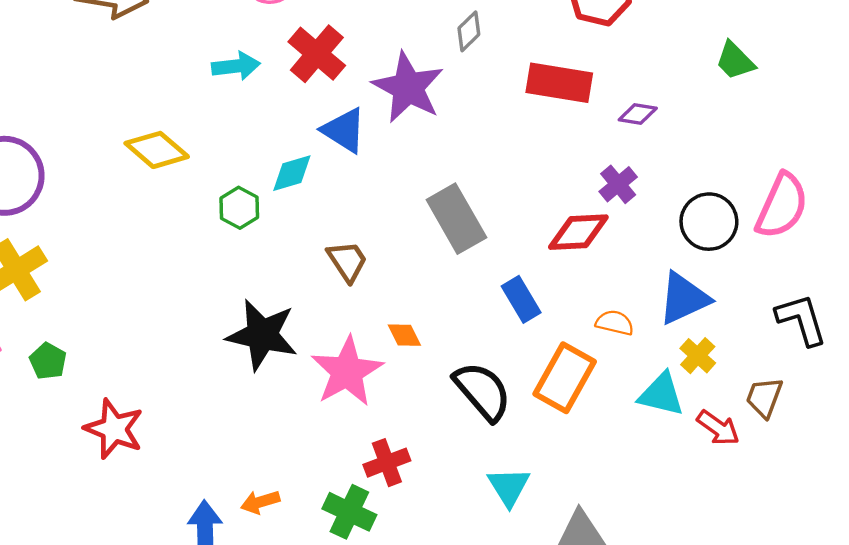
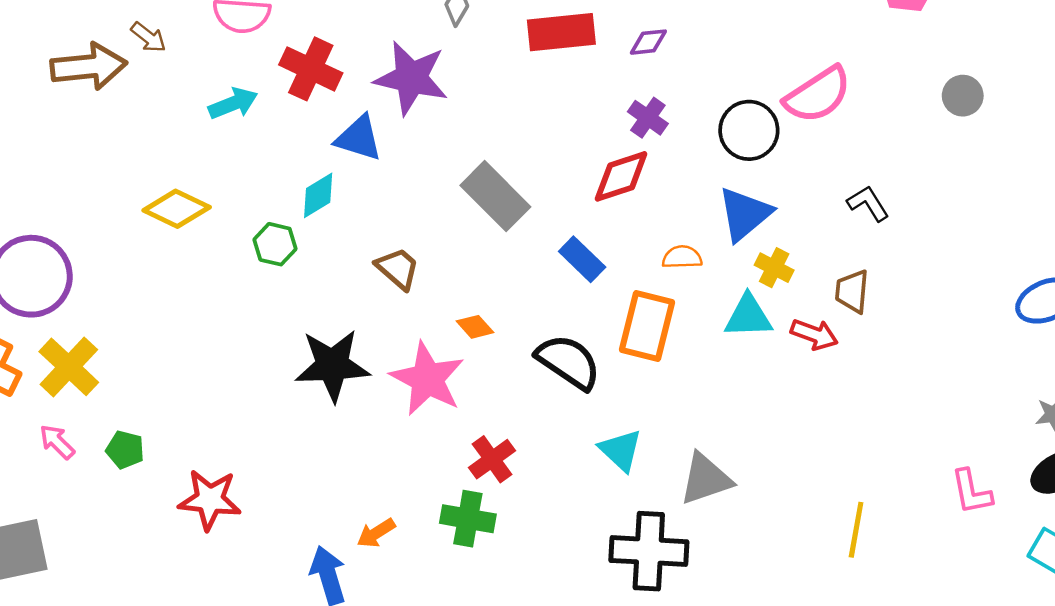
pink semicircle: (782, 206) -> (818, 95), turned 48
black L-shape: (801, 320) -> (868, 203), size x0.7

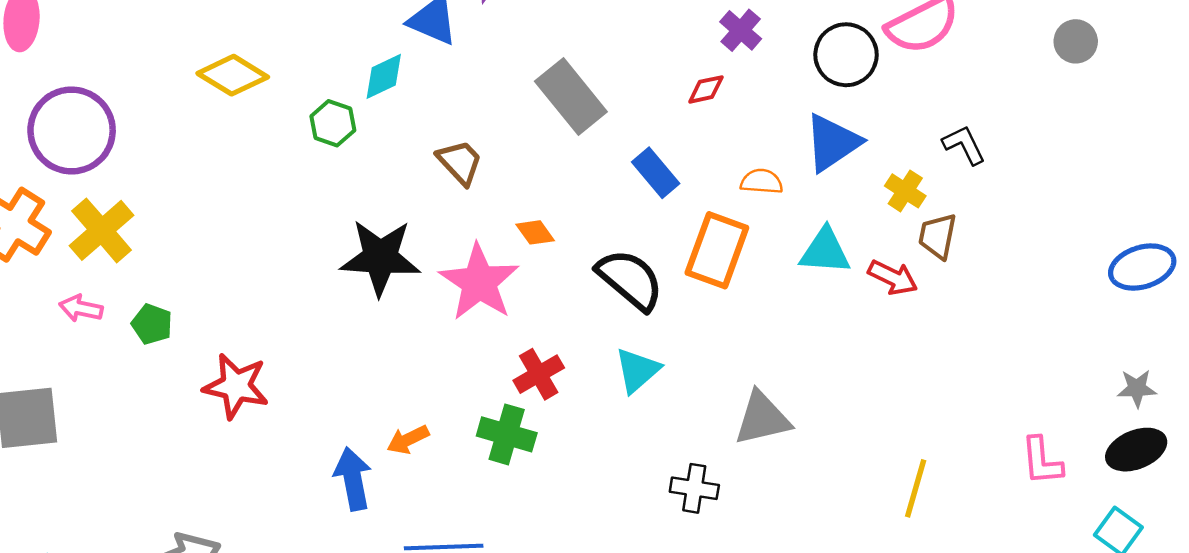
red diamond: (621, 176) -> (706, 89), size x0.6
yellow cross: (774, 268) -> (905, 191), moved
pink arrow: (57, 442) -> (81, 308), turned -39
cyan triangle: (621, 450) -> (637, 370), moved, turned 30
black cross: (649, 551) -> (694, 488), size x0.6

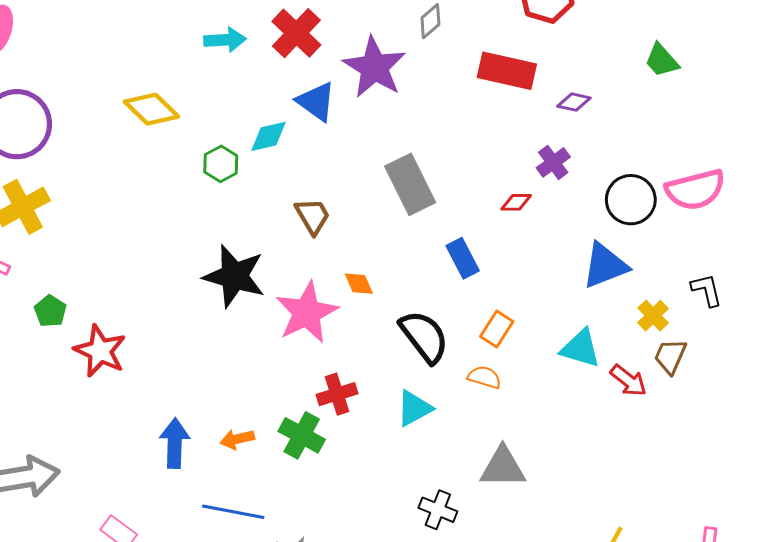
orange semicircle: (762, 182) -> (484, 377), moved
orange rectangle: (717, 250) -> (497, 329), size x0.6
green pentagon: (152, 324) -> (50, 311), moved
orange arrow: (408, 440) -> (237, 439), moved

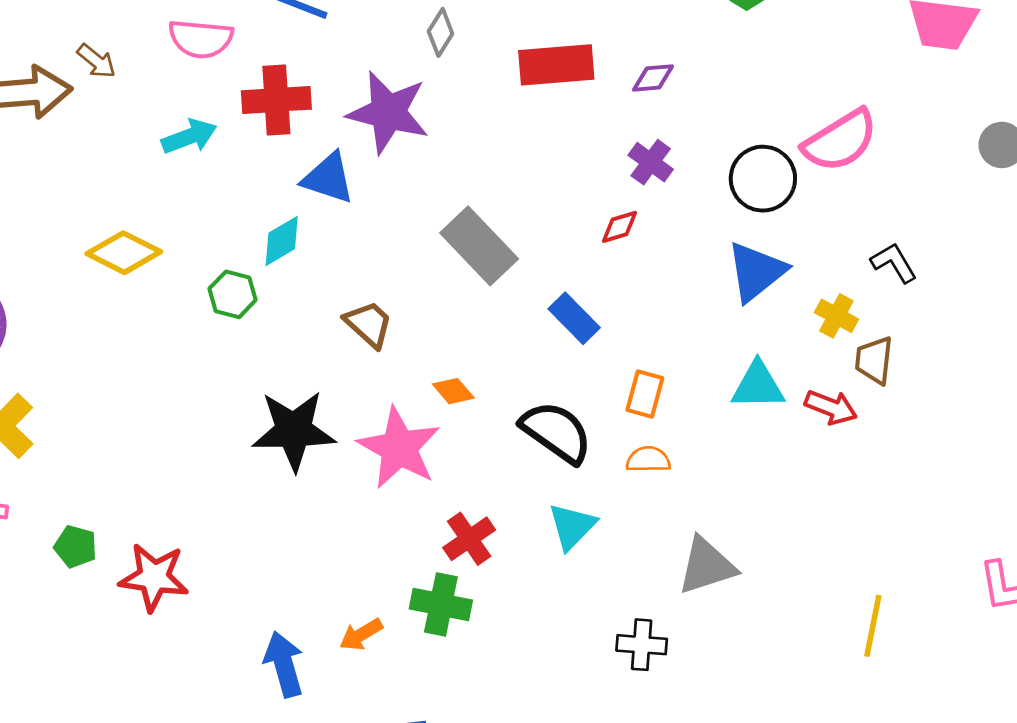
red cross: (296, 33) -> (276, 100), turned -30

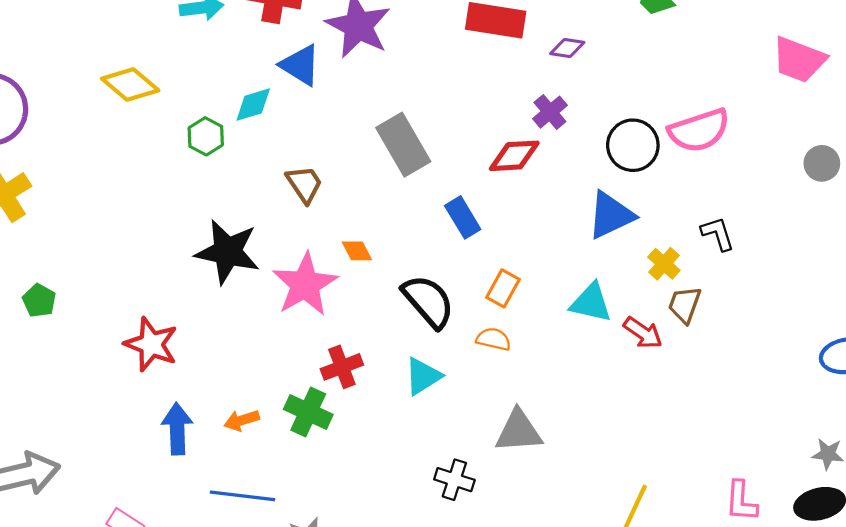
red diamond: (620, 227) -> (514, 156), size x1.6
red star: (154, 577) -> (151, 344), moved

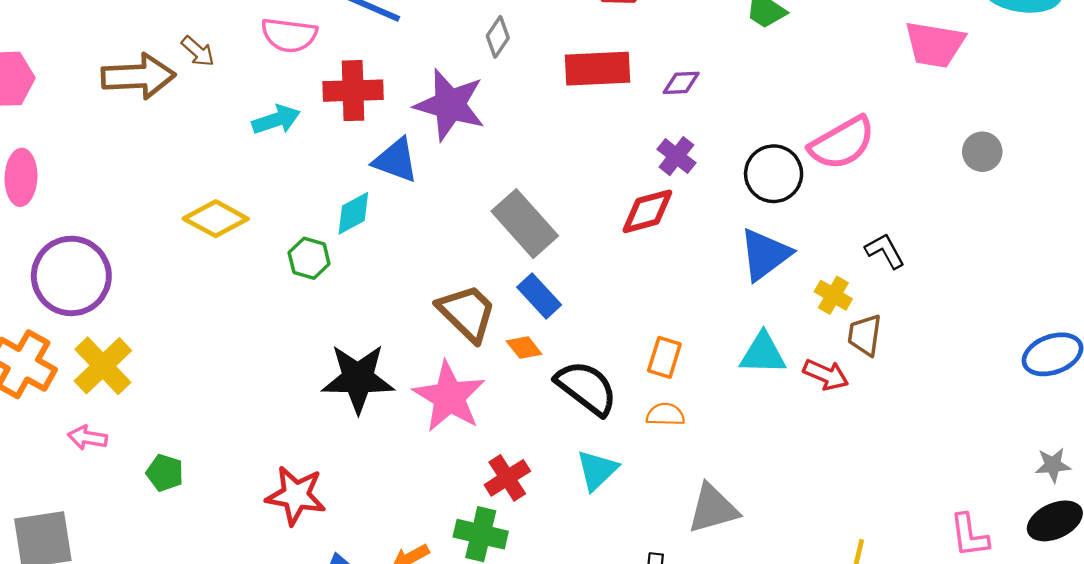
brown trapezoid: (304, 184) -> (467, 313), moved, size x1.4
blue rectangle: (463, 217) -> (539, 296), moved
orange diamond: (357, 251) -> (524, 348), moved

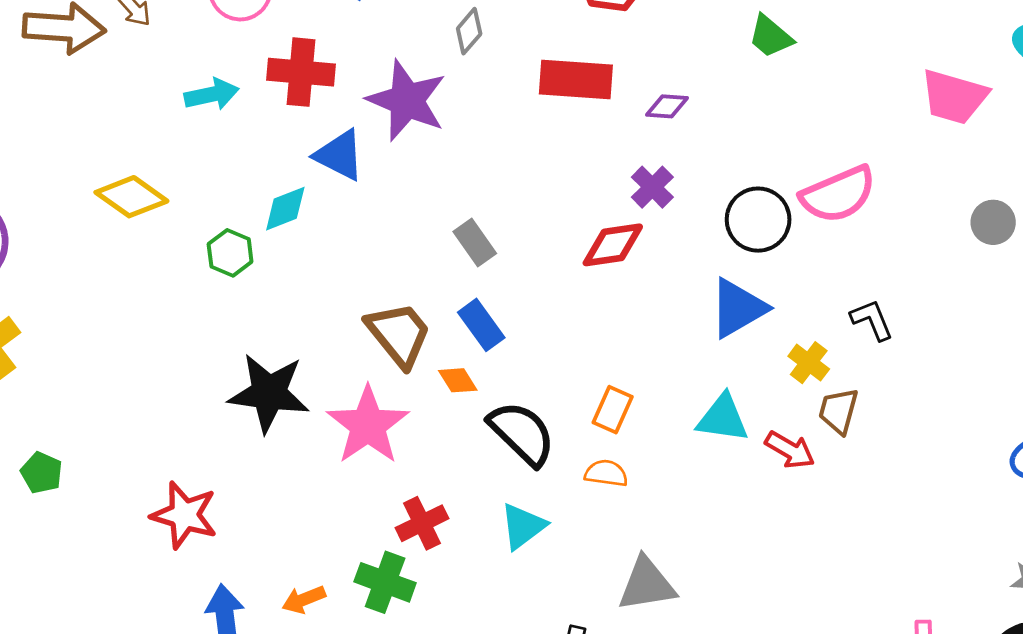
gray rectangle: (525, 224) -> (475, 242), size x0.6

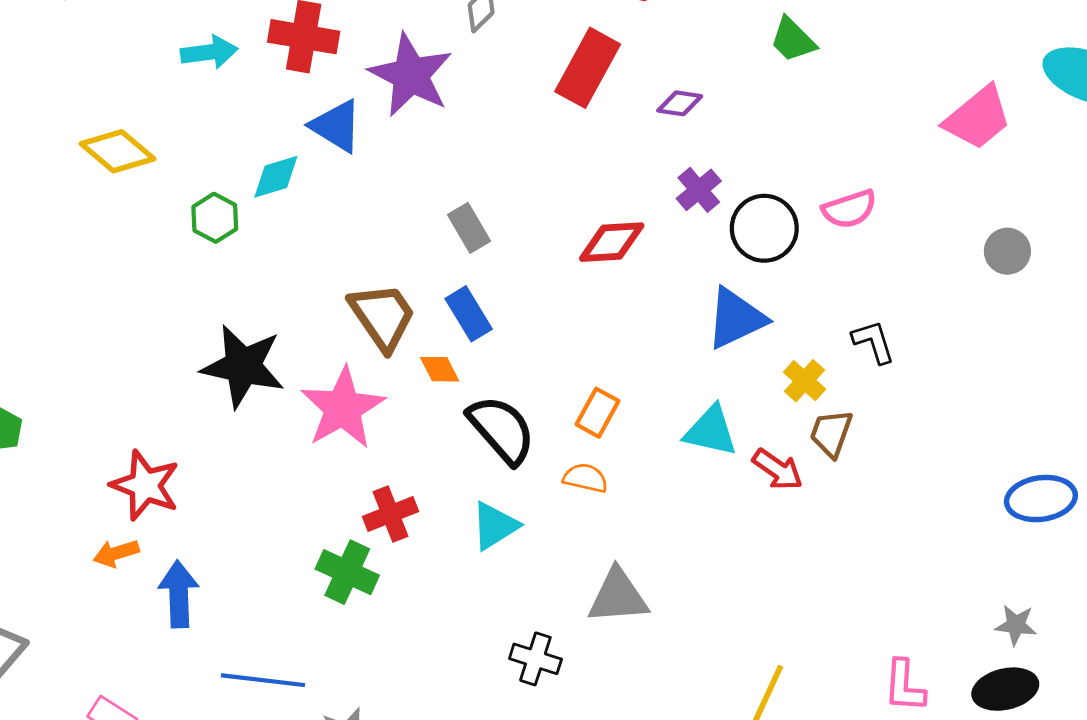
red rectangle: (576, 80) -> (588, 68), turned -70
pink trapezoid: (954, 97) -> (978, 118), turned -60
purple cross: (652, 187) -> (699, 190), moved
pink semicircle: (838, 194) -> (849, 209), size x0.7
orange arrow: (304, 600) -> (116, 553), moved

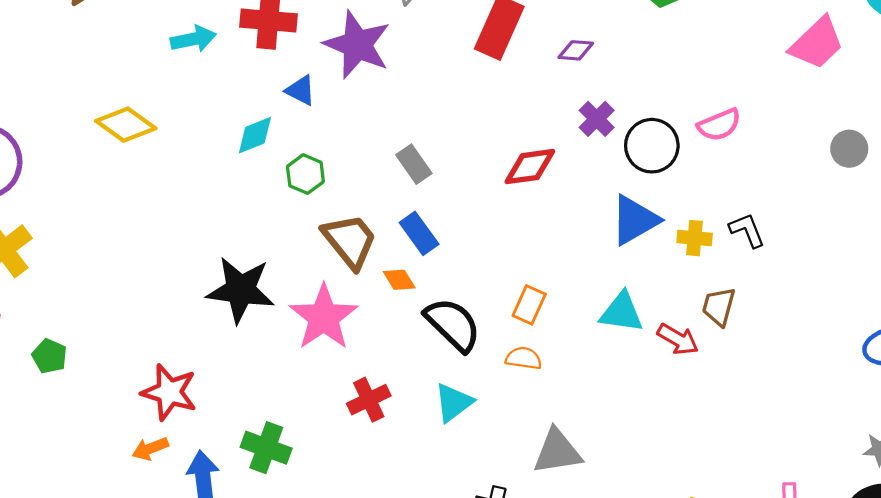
blue triangle: (336, 126) -> (300, 90), size x0.7
green hexagon: (215, 218) -> (305, 174), moved
yellow cross: (805, 381) -> (695, 238), moved, turned -32
green cross: (347, 572) -> (266, 448), moved

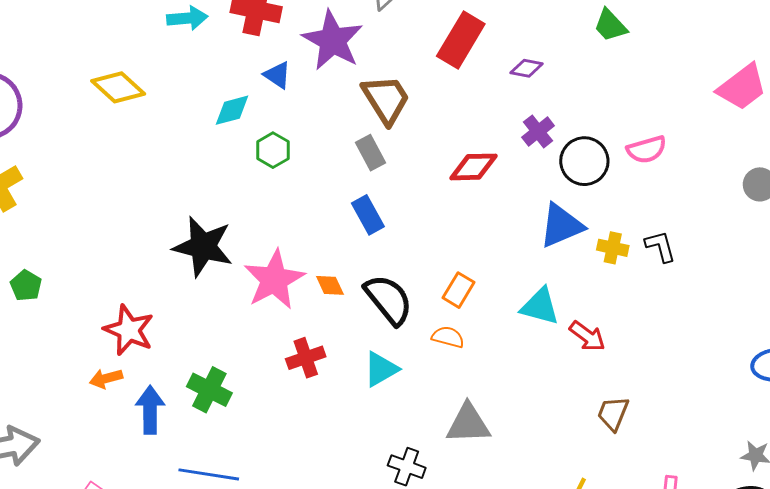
brown trapezoid: (350, 241) -> (386, 99), moved
orange diamond: (399, 280) -> (330, 285), moved
brown trapezoid: (719, 307) -> (613, 413), moved

